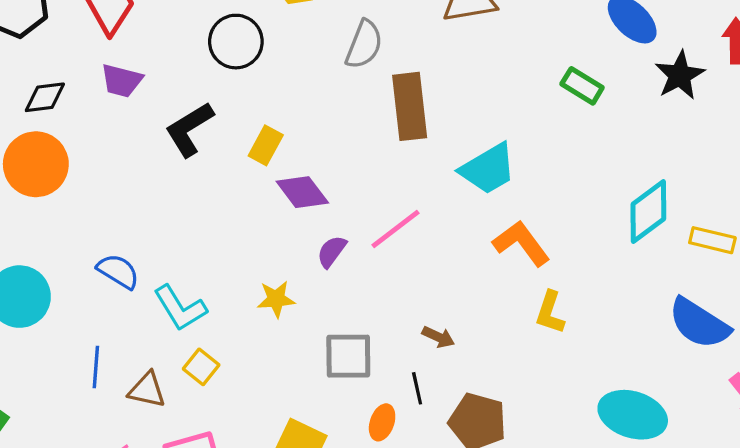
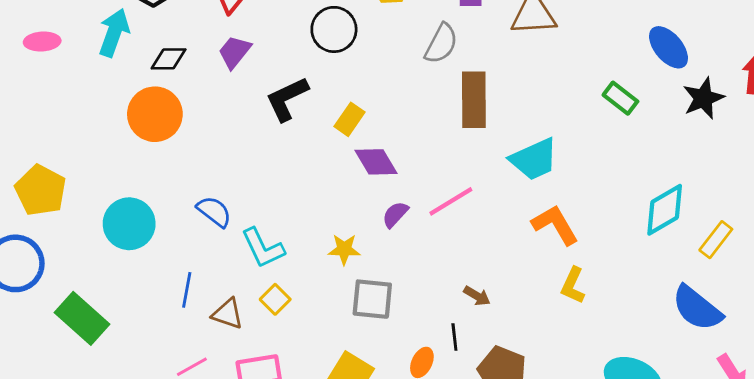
purple trapezoid: (122, 81) -> (234, 52), turned 108
yellow rectangle: (712, 240) -> (716, 240), turned -72
gray square: (348, 356) -> (372, 299), moved

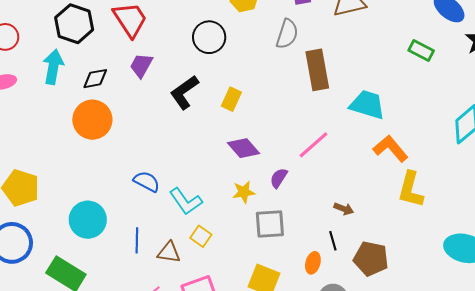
cyan trapezoid: (534, 159) -> (367, 105), turned -129
purple diamond: (376, 162) -> (244, 148), moved
purple semicircle: (395, 214) -> (279, 178), moved
cyan circle: (129, 224) -> (88, 220), moved
yellow L-shape: (573, 286) -> (411, 190), size x1.4

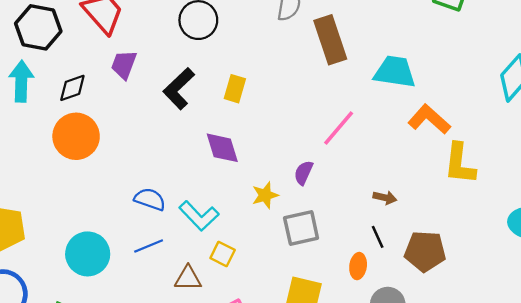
purple diamond: (244, 148) -> (222, 148), moved, turned 32
blue line: (137, 240) -> (149, 246), moved, turned 75

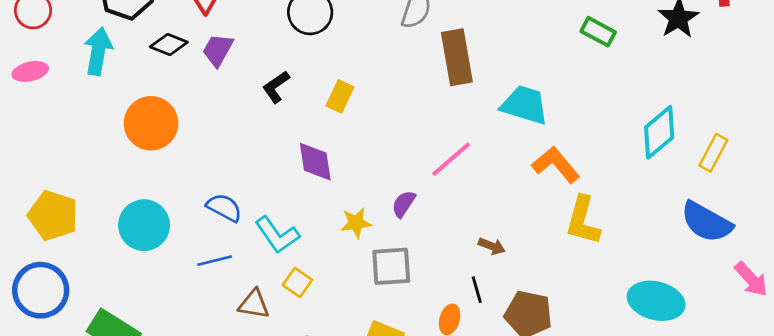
black diamond: (72, 88) -> (169, 45), moved, turned 32
black L-shape: (179, 89) -> (276, 87), size x0.7
cyan circle: (88, 254) -> (144, 225), moved

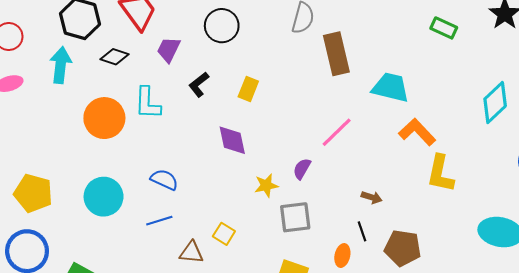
purple trapezoid: (218, 50) -> (169, 50), moved
cyan L-shape: (277, 235) -> (148, 103), moved, turned 40

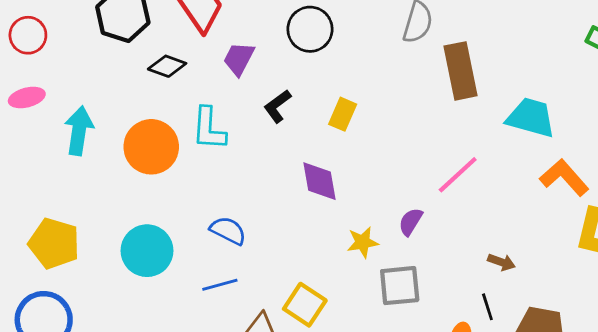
cyan arrow: (61, 65) -> (79, 131), moved
yellow square: (224, 234) -> (305, 305), size x1.4

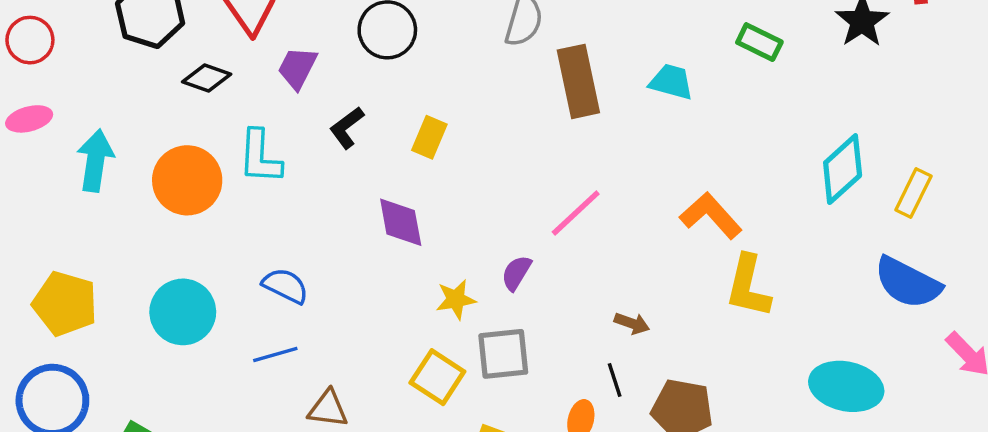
cyan trapezoid: (531, 118) -> (671, 82), moved, size x0.7
yellow square: (305, 305) -> (437, 377), moved

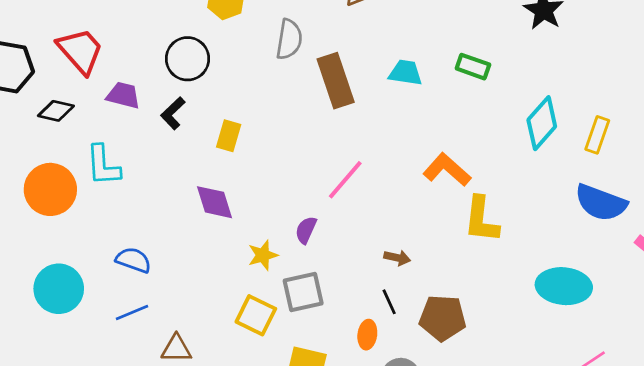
green rectangle: (759, 42) -> (473, 67), moved
purple trapezoid: (297, 68) -> (123, 95), turned 84
black L-shape: (347, 128) -> (173, 113), moved

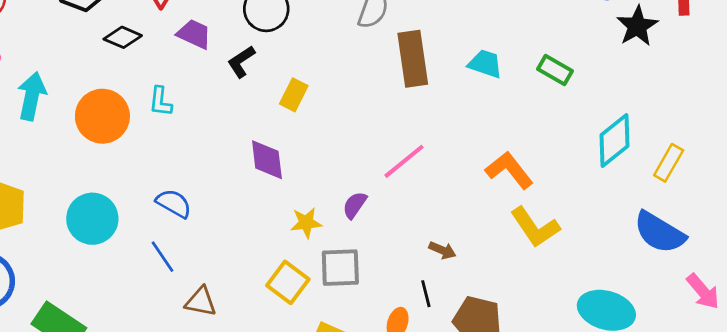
cyan L-shape: (103, 165) -> (160, 102), size x0.7
yellow L-shape: (481, 219) -> (535, 227), turned -51
blue line: (132, 313) -> (162, 257), turned 68

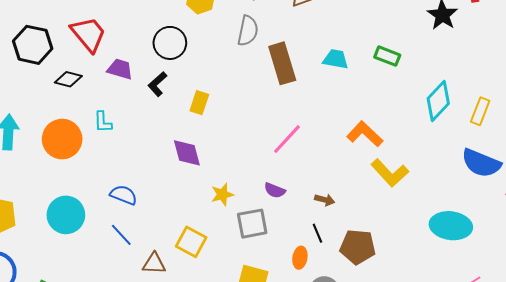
purple semicircle: (355, 205) -> (275, 190), moved, turned -95
yellow square: (288, 282) -> (191, 242), moved

